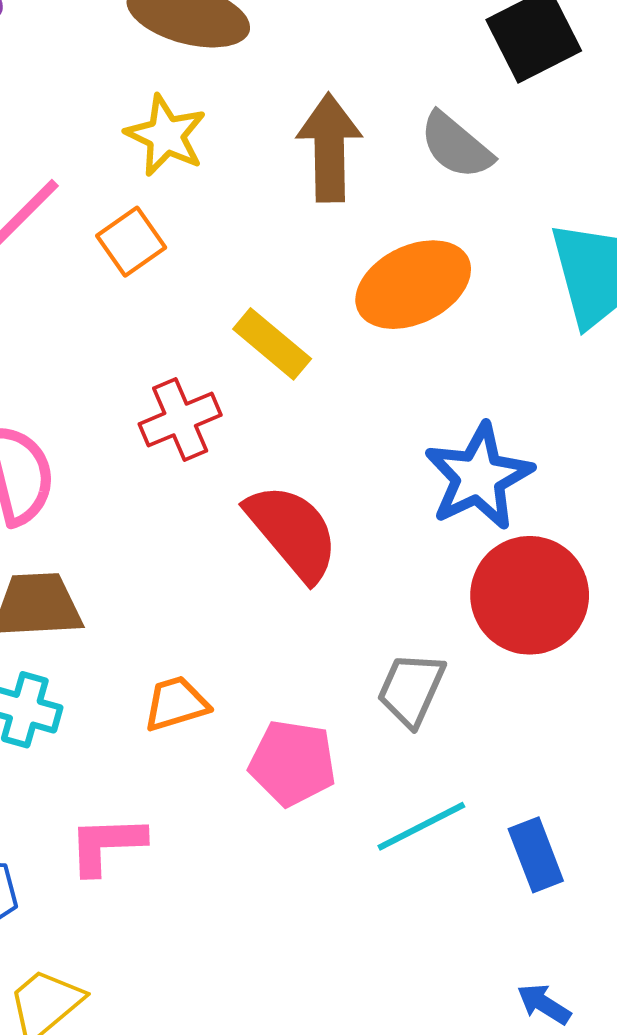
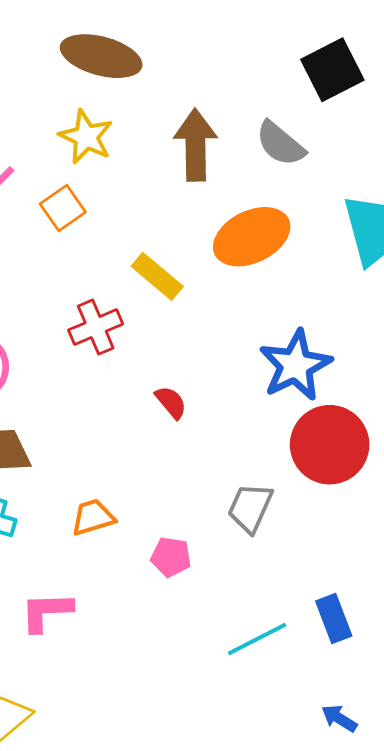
red semicircle: (293, 532) -> (171, 402), size x0.5
pink pentagon: (293, 763) -> (171, 557), size x0.7
cyan line: (421, 826) -> (257, 639), moved

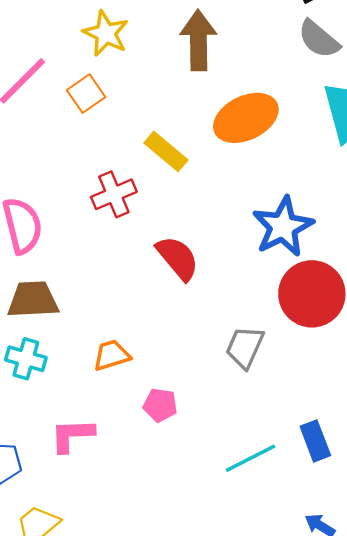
gray semicircle: (280, 144) -> (319, 39), moved
red semicircle: (171, 402) -> (178, 258), size x1.6
pink pentagon: (171, 557) -> (160, 405), moved

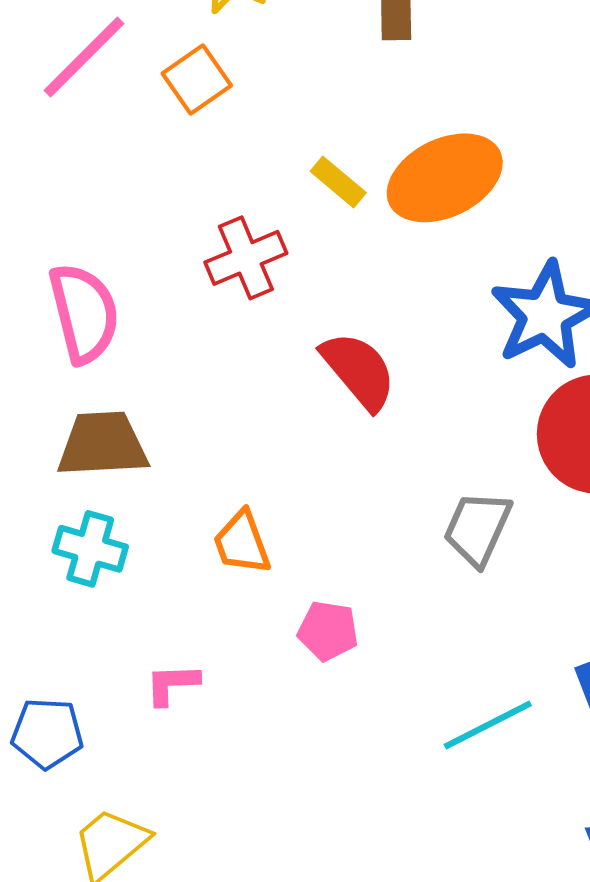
orange ellipse: (246, 118) -> (445, 178), moved
yellow rectangle: (166, 151) -> (338, 182), size x0.7
orange trapezoid: (112, 355) -> (242, 543), turned -93
pink L-shape: (72, 435) -> (172, 684), size x0.7

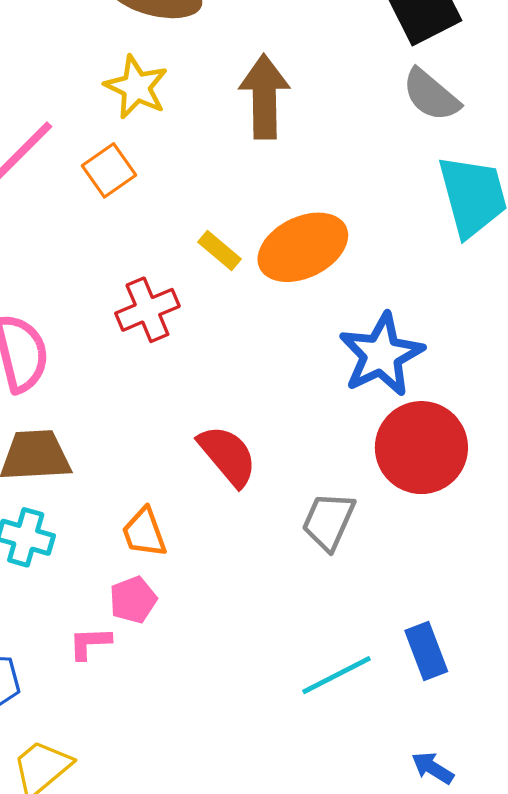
red semicircle: (359, 371) -> (228, 456), moved
pink pentagon: (328, 631) -> (133, 600), moved, turned -30

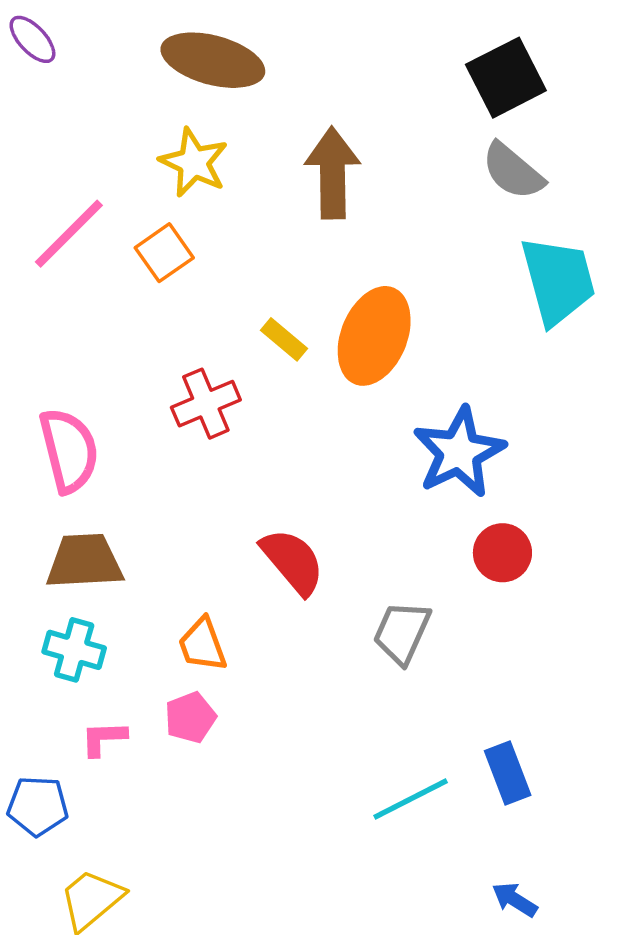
orange ellipse: (303, 247) -> (374, 336), turned -42
red circle: (421, 448) -> (502, 553), size x0.6
pink L-shape: (90, 643) -> (104, 738), moved

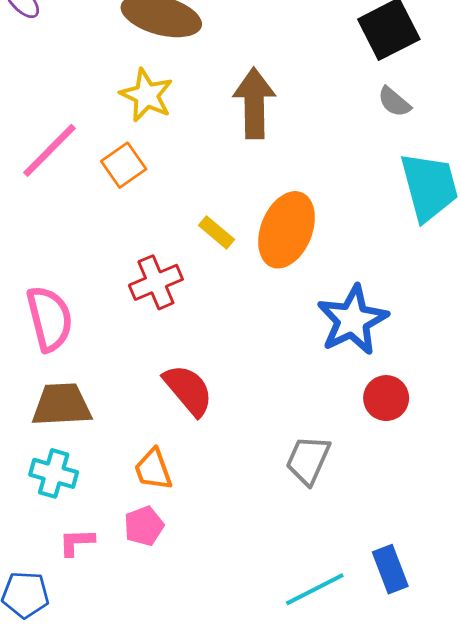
gray semicircle: (513, 171) -> (394, 102), size x0.7
red semicircle: (293, 561) -> (188, 390), moved

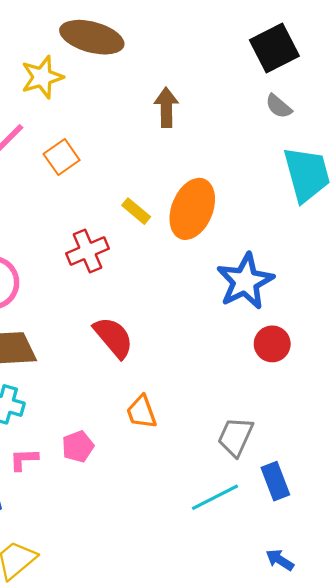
yellow star: (147, 95) -> (42, 77), moved, turned 30
brown arrow: (254, 103) -> (166, 107), size x0.7
gray trapezoid: (308, 460) -> (235, 437), moved
orange trapezoid: (153, 469) -> (142, 412), moved

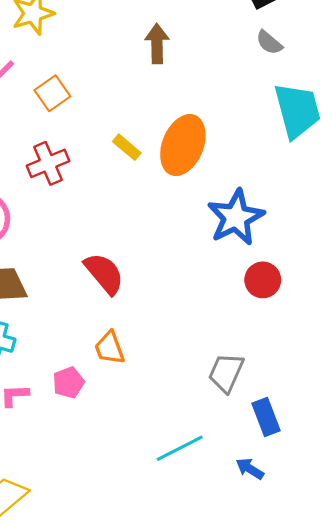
red cross: (88, 251) -> (48, 163), moved
orange trapezoid: (142, 412) -> (110, 348), moved
cyan line: (215, 497) -> (180, 448), moved
blue arrow: (280, 560) -> (250, 469), moved

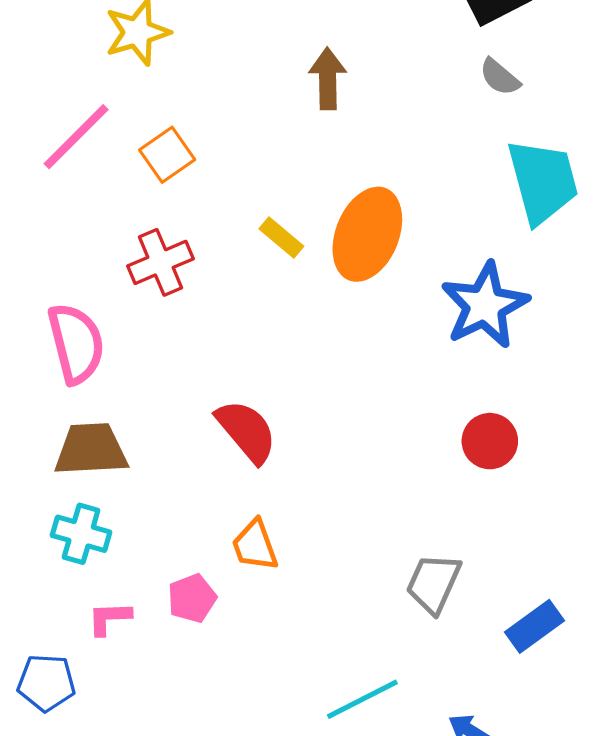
blue star: (236, 217) -> (485, 305), moved
blue rectangle: (266, 417) -> (534, 626), moved, turned 75

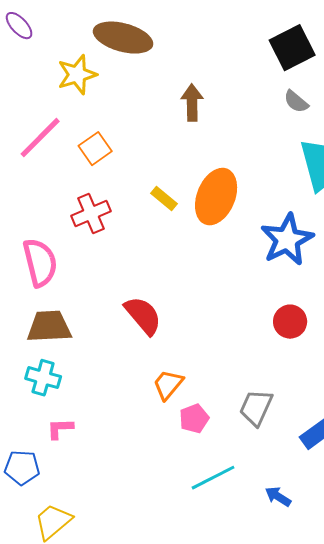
orange trapezoid: (255, 545) -> (168, 385), moved, turned 60
pink pentagon: (192, 598) -> (194, 419), moved

